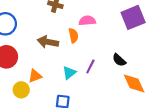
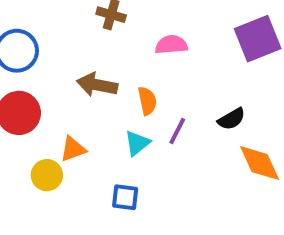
orange semicircle: (73, 36) -> (147, 101), moved
black semicircle: (119, 60) -> (232, 119), turned -72

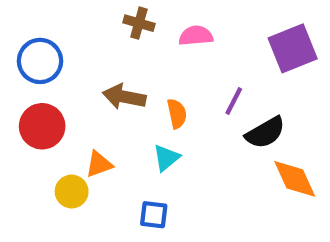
pink semicircle: (171, 45) -> (196, 36), moved
black semicircle: (232, 119) -> (265, 133), size x1.4
purple line: (177, 131) -> (234, 101), moved

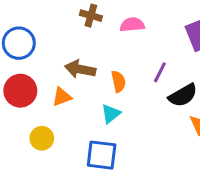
orange triangle: (99, 164) -> (62, 97), moved
blue square: (154, 215) -> (102, 155), size x1.5

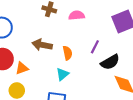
orange triangle: (62, 97) -> (22, 68), moved

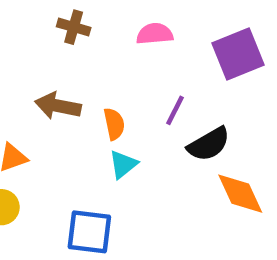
pink semicircle: (77, 15) -> (155, 34), moved
cyan triangle: (62, 74) -> (123, 164), moved

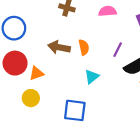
orange semicircle: (114, 124) -> (84, 47), moved

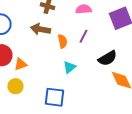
brown arrow: (59, 47) -> (40, 29), moved
purple line: (118, 50) -> (84, 36), moved

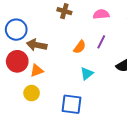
brown arrow: (40, 29) -> (37, 45), moved
orange semicircle: (62, 41) -> (80, 47), turned 48

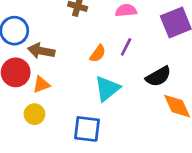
cyan triangle: (87, 74) -> (107, 89), size x1.5

